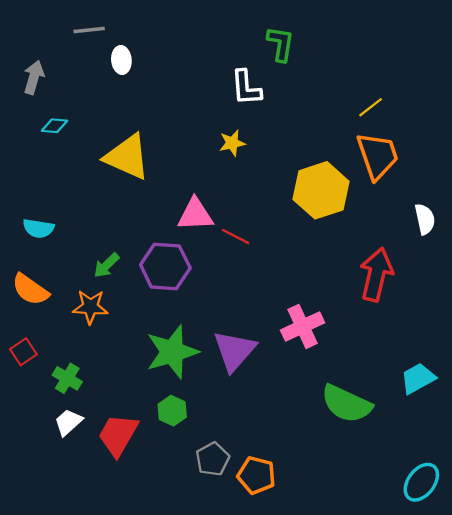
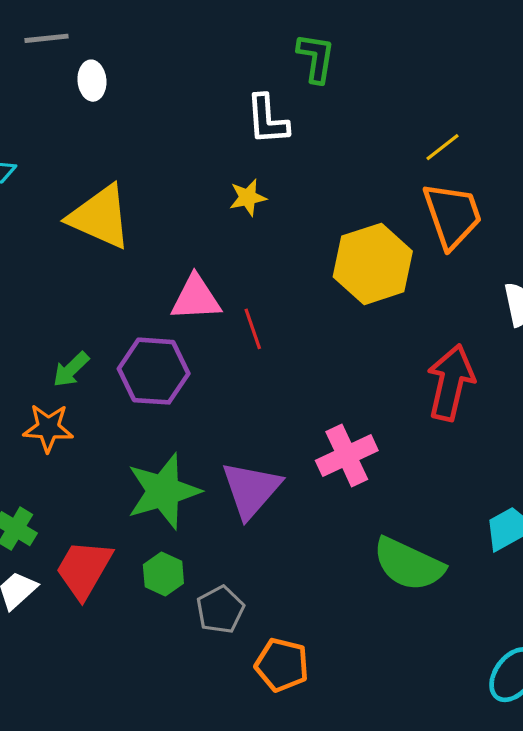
red line: (236, 236) -> (253, 329), turned 44
red trapezoid: (118, 435) -> (84, 569), moved
gray pentagon: (213, 459) -> (220, 610), moved

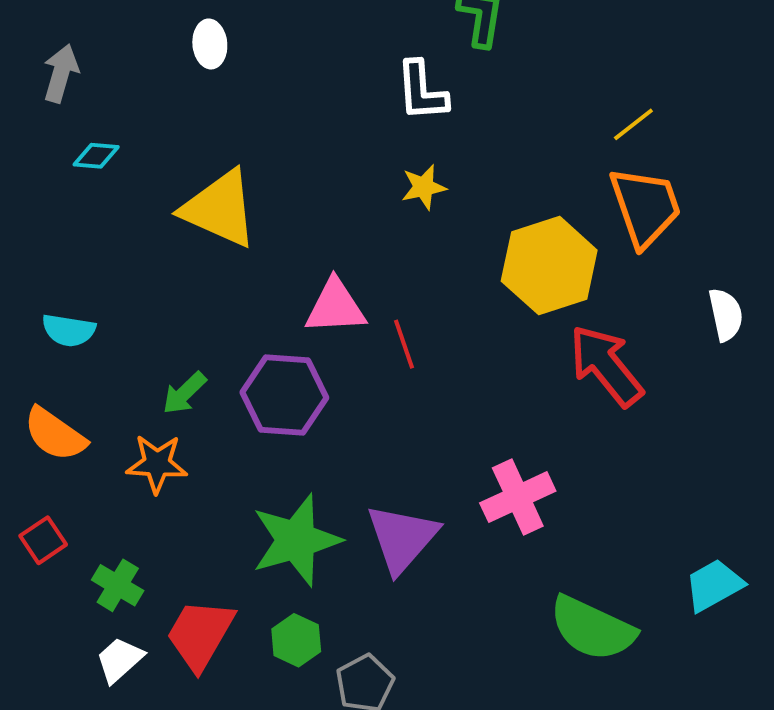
yellow star: (248, 197) -> (424, 187), moved
red arrow: (451, 382) -> (606, 366), moved, turned -52

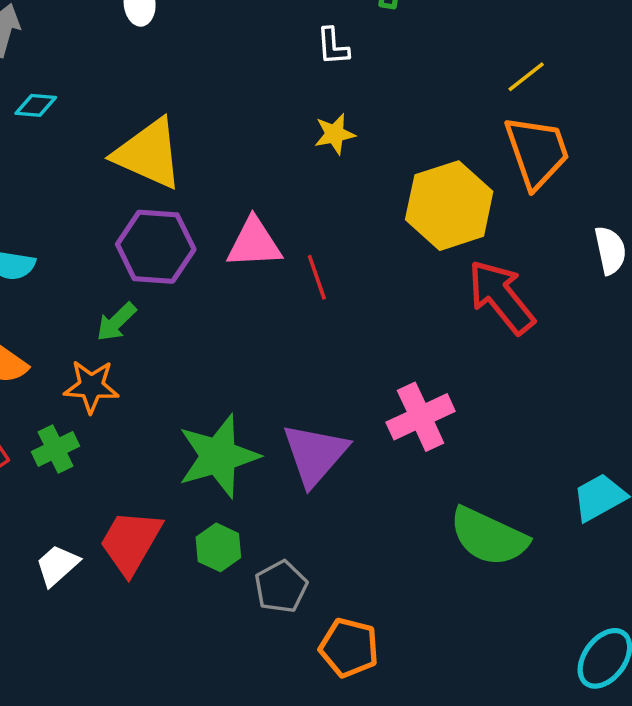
white L-shape: (422, 91) -> (333, 46), size x0.7
purple hexagon: (284, 395) -> (156, 247), moved
green cross: (118, 585) -> (55, 449), moved, turned 33

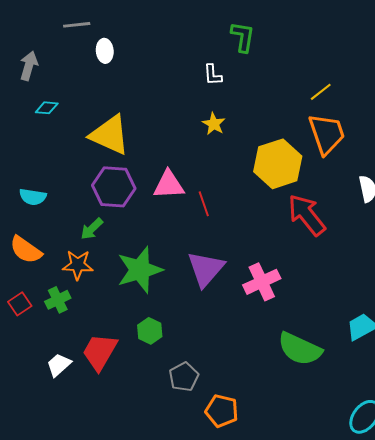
yellow star: (335, 134) -> (214, 124), turned -30
purple triangle: (315, 454) -> (206, 269), moved
green star: (218, 456) -> (140, 270), moved
green hexagon: (218, 547) -> (150, 331), moved

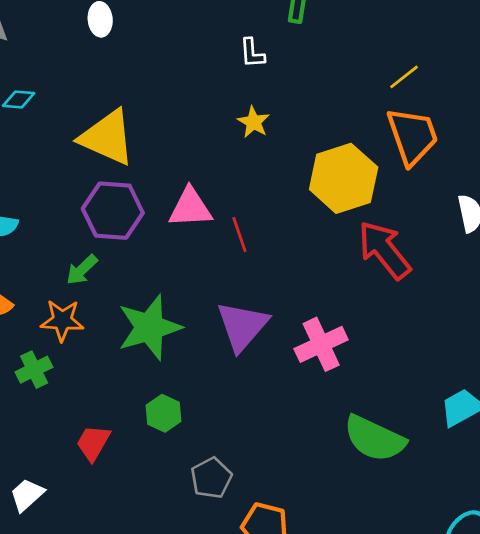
red trapezoid: (100, 352) -> (93, 443), size x0.7
white trapezoid: (59, 365) -> (27, 495), moved

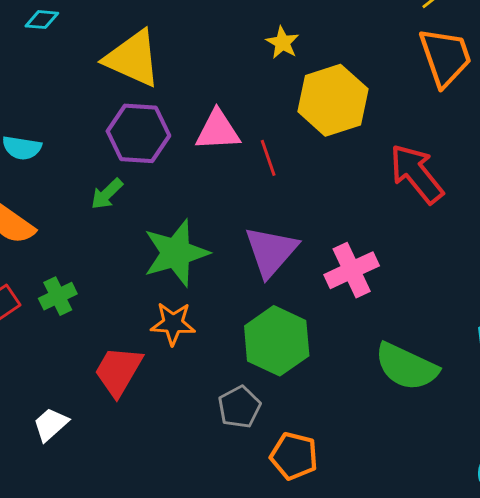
yellow hexagon: (344, 178) -> (333, 100), moved
orange star: (62, 320) -> (173, 323), moved
green hexagon: (163, 413) -> (277, 341), moved, size x1.8
red trapezoid: (93, 443) -> (118, 371), size x1.4

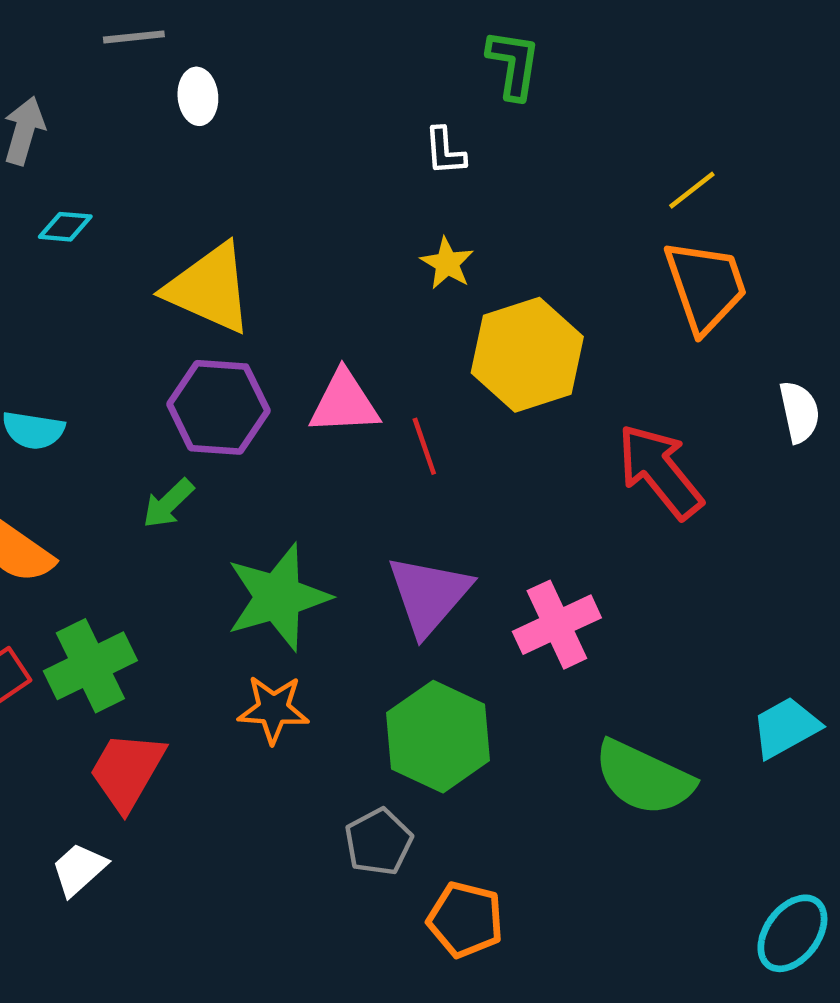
green cross: (58, 296) -> (90, 666), size x1.5
red trapezoid: (118, 371) -> (127, 771), moved

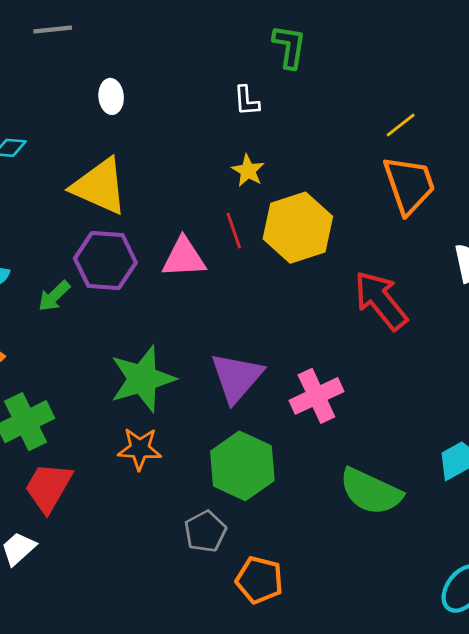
white ellipse: (198, 96) -> (111, 96), moved
red line: (424, 446) -> (234, 231), moved
green arrow: (168, 503) -> (54, 296), moved

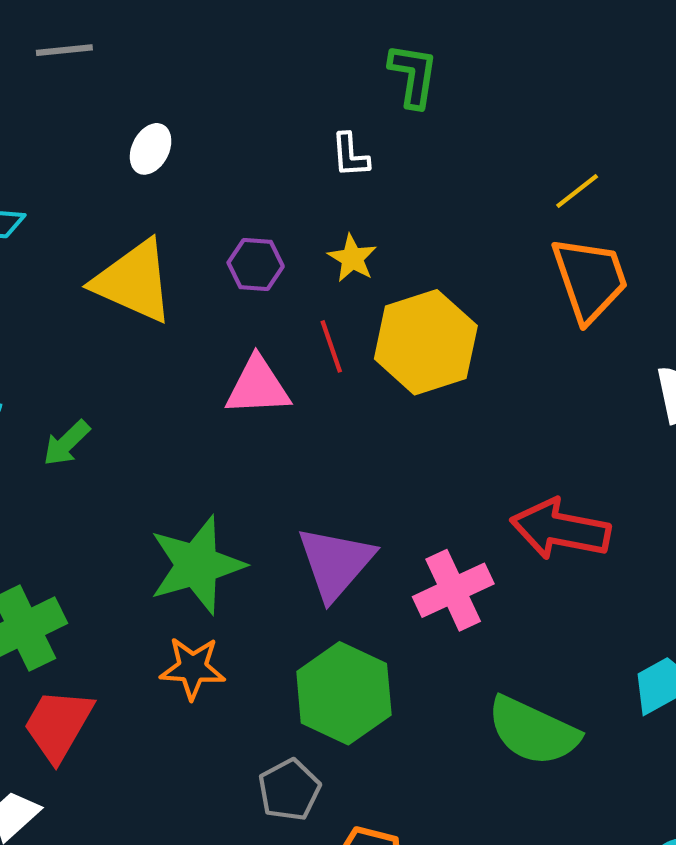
white ellipse: (111, 96) -> (151, 149), turned 32
purple hexagon: (105, 260) -> (256, 265), moved, size x0.6
red arrow: (381, 300) -> (560, 529), moved, turned -40

